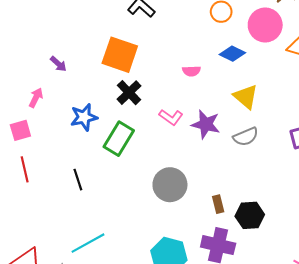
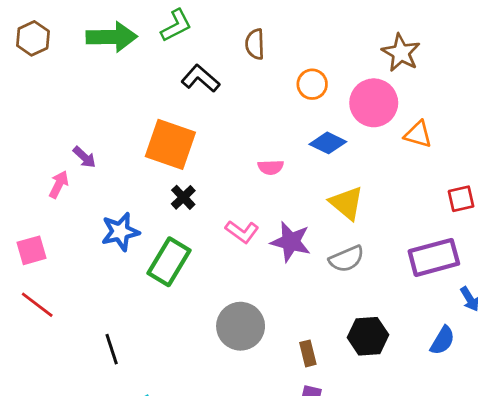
black cross: (129, 93) -> (183, 197), size x0.7
pink arrow: (36, 98) -> (59, 184), moved
red line: (25, 169) -> (37, 305), turned -40
black line: (78, 180) -> (112, 349), moved
black hexagon: (250, 215) -> (368, 336), moved

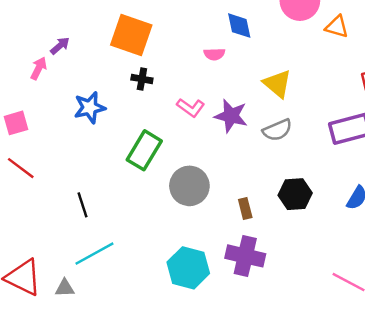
blue diamond: (328, 143) -> (239, 26), moved, turned 52
purple arrow: (84, 157) -> (60, 46), turned -84
black cross: (183, 197) -> (142, 79), turned -36
green rectangle: (169, 262) -> (144, 150), moved

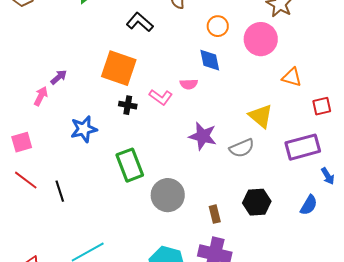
orange triangle: (337, 27) -> (292, 77), moved
yellow triangle: (277, 84) -> (261, 116), moved
pink L-shape: (191, 108) -> (161, 97), moved
green rectangle: (144, 150) -> (130, 165), turned -52
black line: (83, 205) -> (60, 191), moved

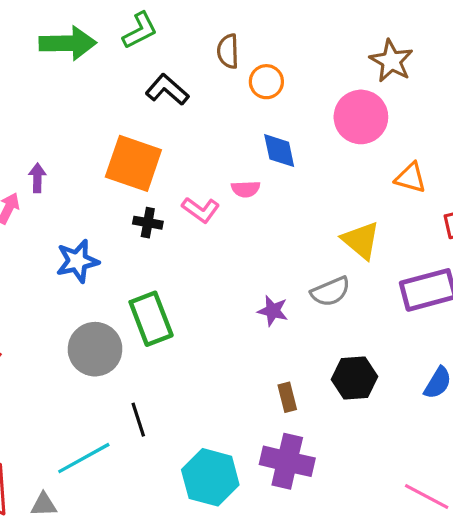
orange circle: (218, 26) -> (266, 82), moved
purple arrow: (59, 77) -> (37, 178), turned -48
purple star: (203, 136) -> (273, 311), moved, size x0.7
black line: (60, 191) -> (138, 420), moved
gray circle: (168, 195) -> (95, 349), moved

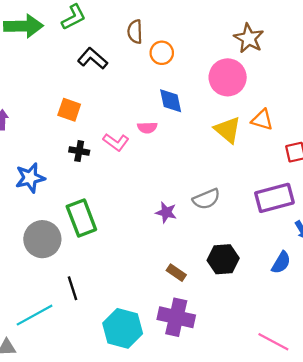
orange square: (133, 163) -> (69, 110), size x0.6
yellow triangle: (361, 240) -> (228, 130), moved
brown rectangle: (287, 397) -> (176, 273), turned -42

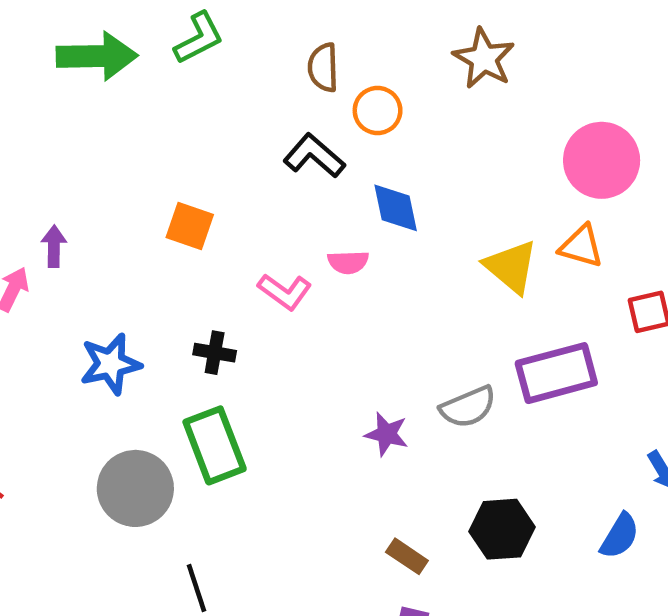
brown star: (249, 38) -> (484, 58), moved
black L-shape: (93, 58) -> (314, 156), moved
pink circle: (228, 77) -> (602, 160), moved
black cross: (79, 151) -> (215, 353), moved
purple rectangle: (274, 198) -> (556, 373), moved

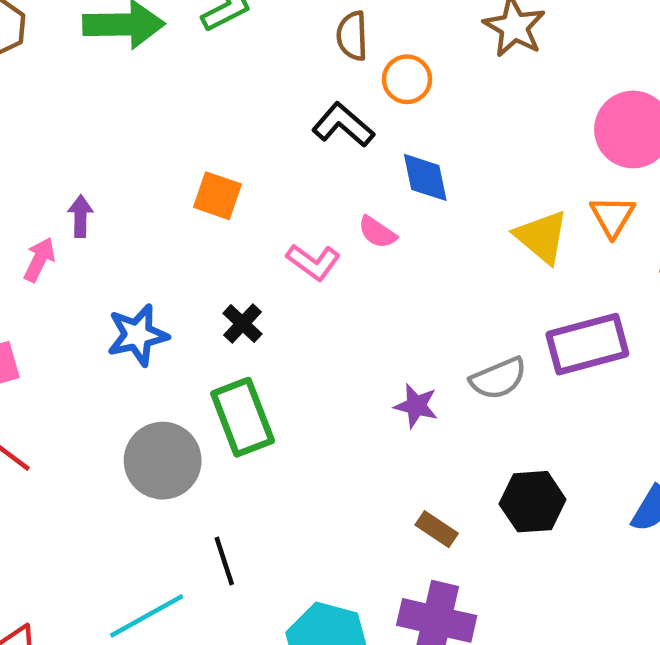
orange triangle: (581, 246) -> (612, 216), turned 45
pink semicircle: (348, 262) -> (377, 232), turned 36
black cross: (215, 353) -> (243, 324), turned 33

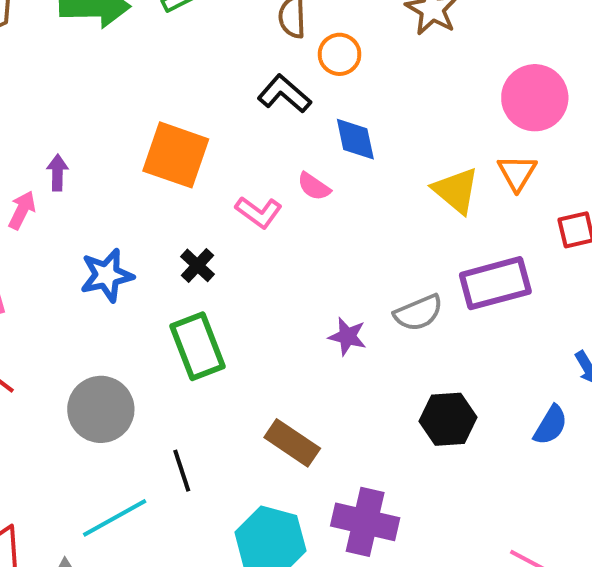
orange square: (217, 196) -> (176, 155), size x1.6
gray circle: (163, 461) -> (101, 409), moved
brown rectangle: (437, 529) -> (292, 443), moved, size x1.5

